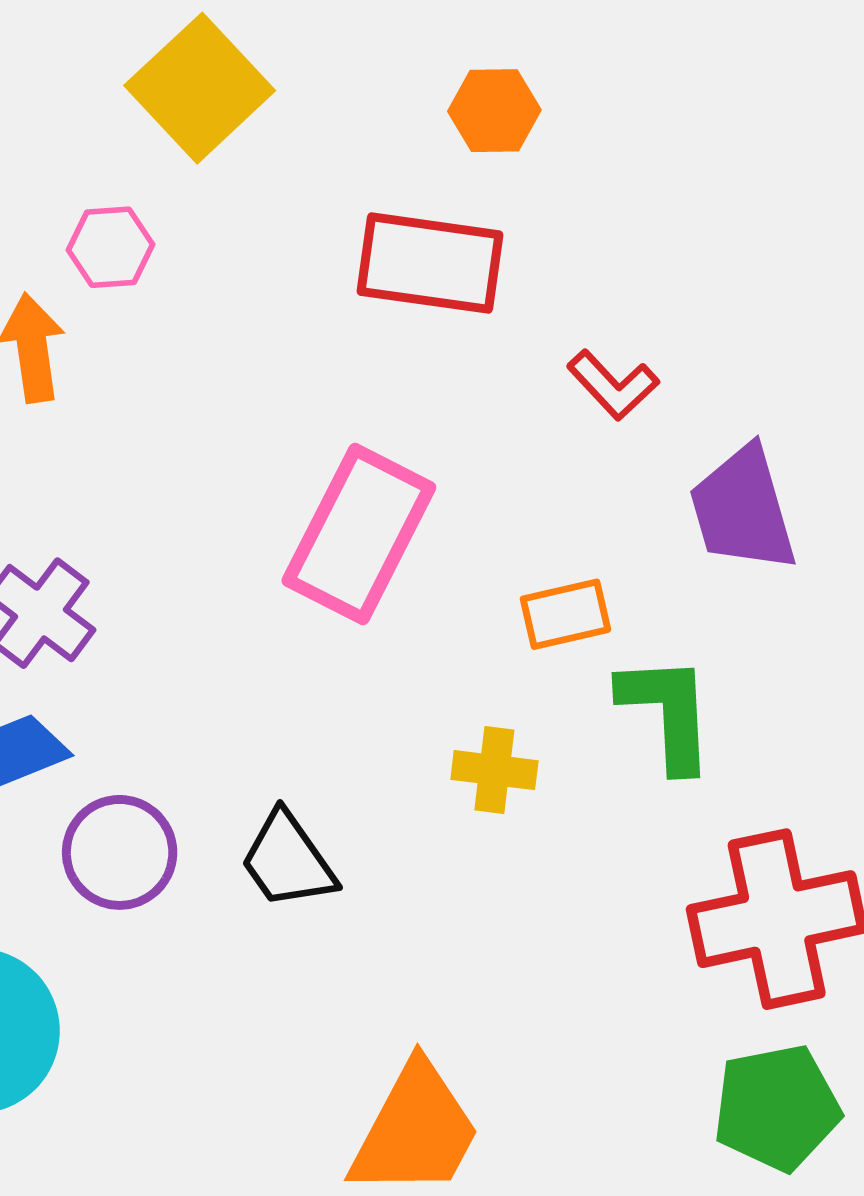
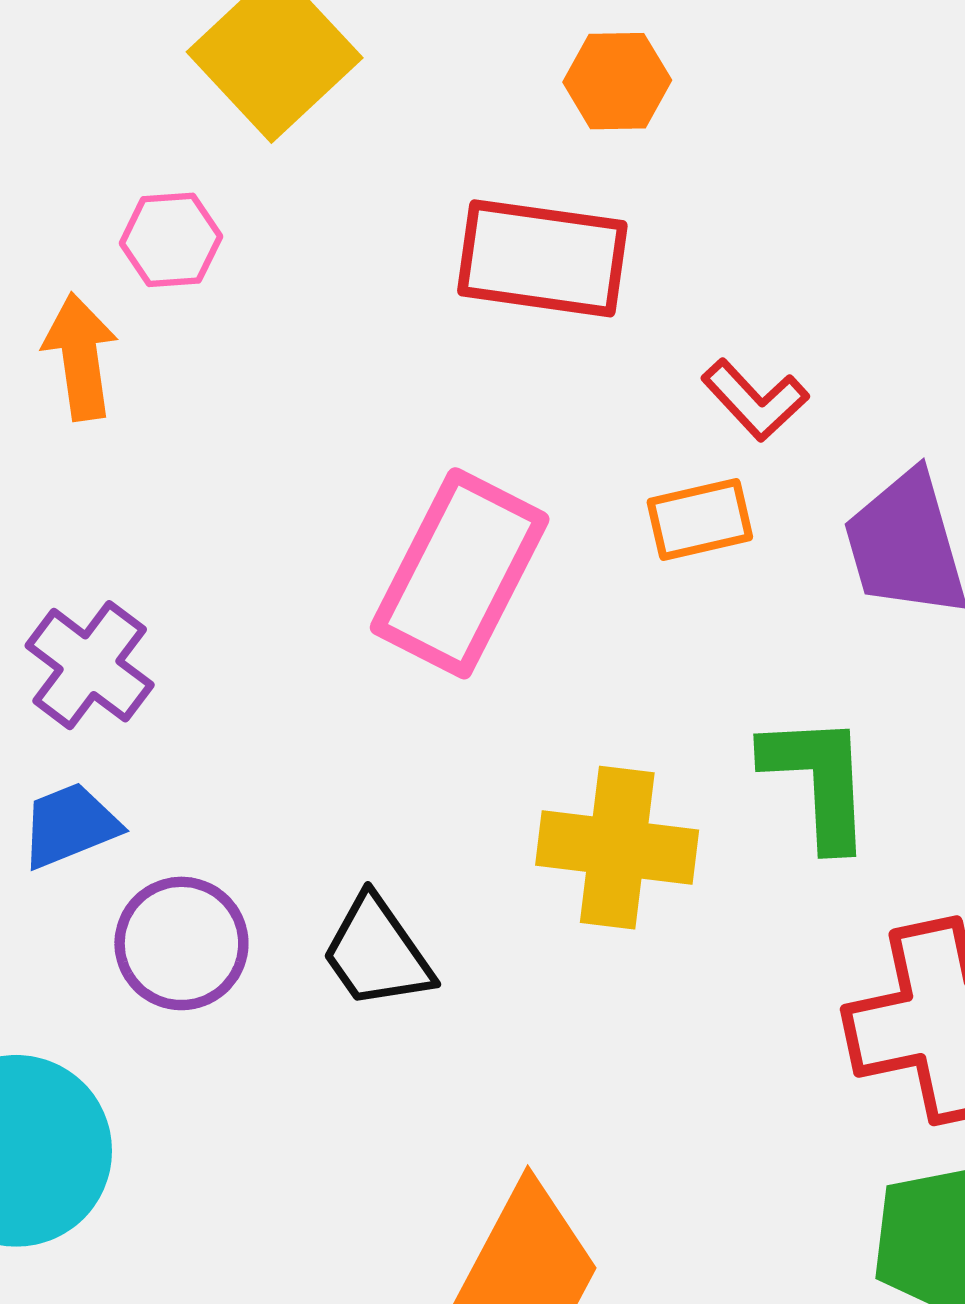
orange rectangle: (566, 614) -> (700, 519), moved
yellow cross: (494, 770) -> (617, 848), size x1.6

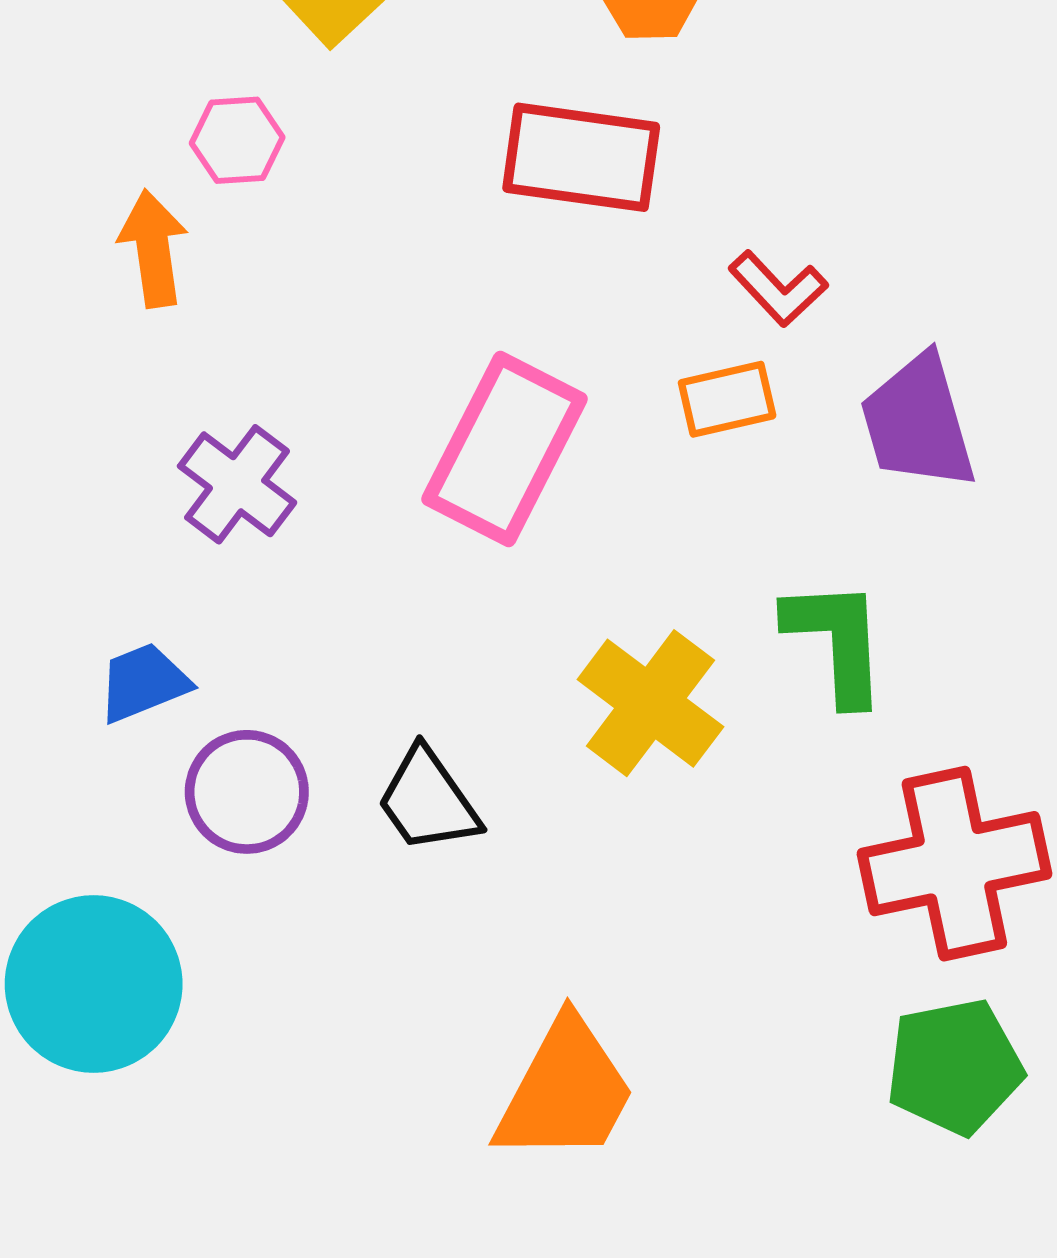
purple cross: (90, 665) -> (237, 484), moved
yellow cross: (617, 848) -> (650, 703), turned 30

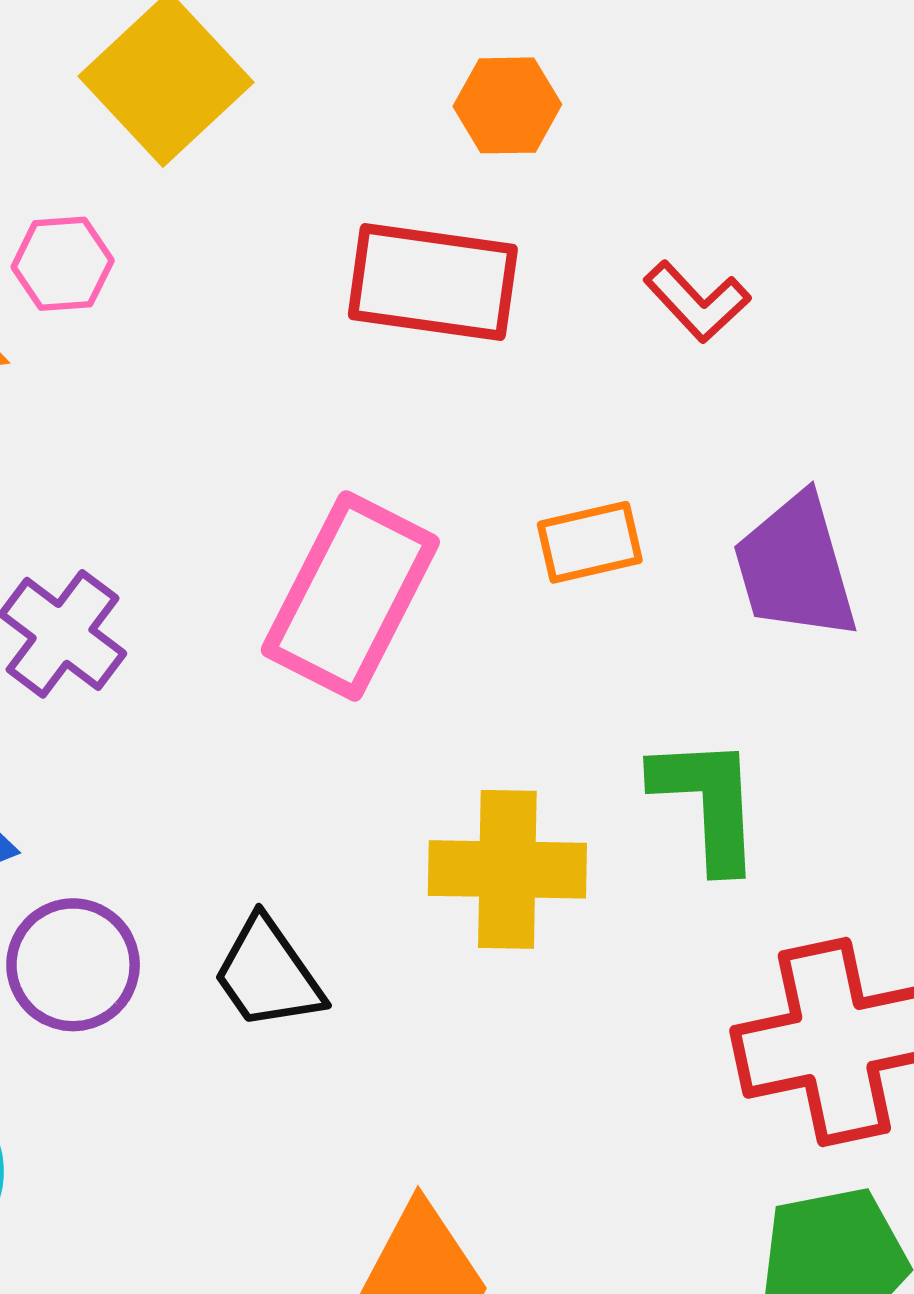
red L-shape: (778, 289) -> (697, 302), moved
yellow cross: (650, 703) -> (507, 869), turned -36

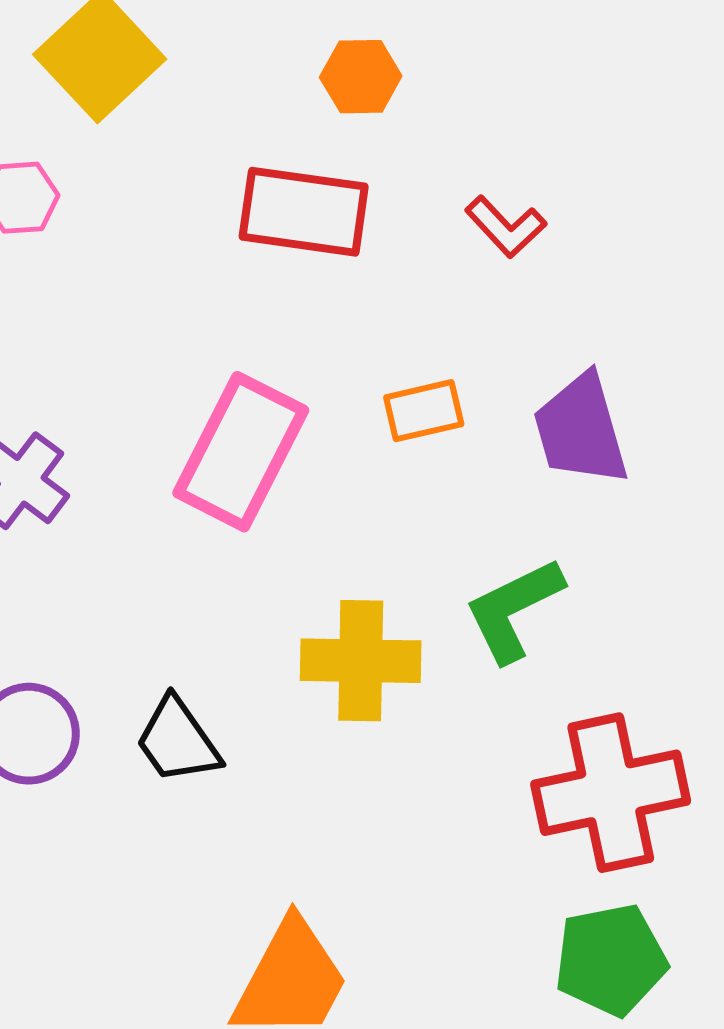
green L-shape: (707, 803) -> (514, 610), turned -113

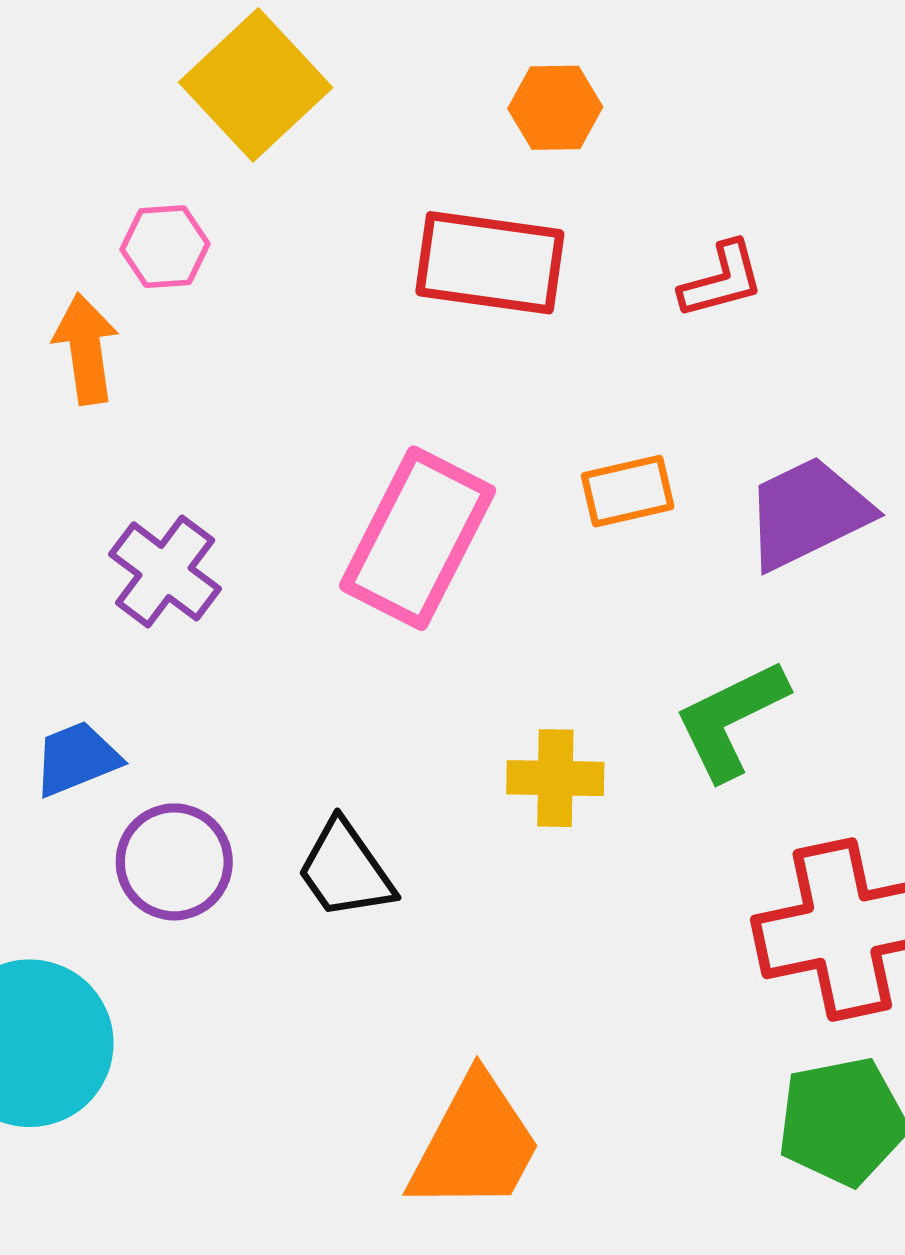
red L-shape: (506, 227) -> (722, 280), turned -62
purple trapezoid: (581, 430) -> (808, 513), turned 80
yellow cross: (361, 661) -> (555, 778), size x0.7

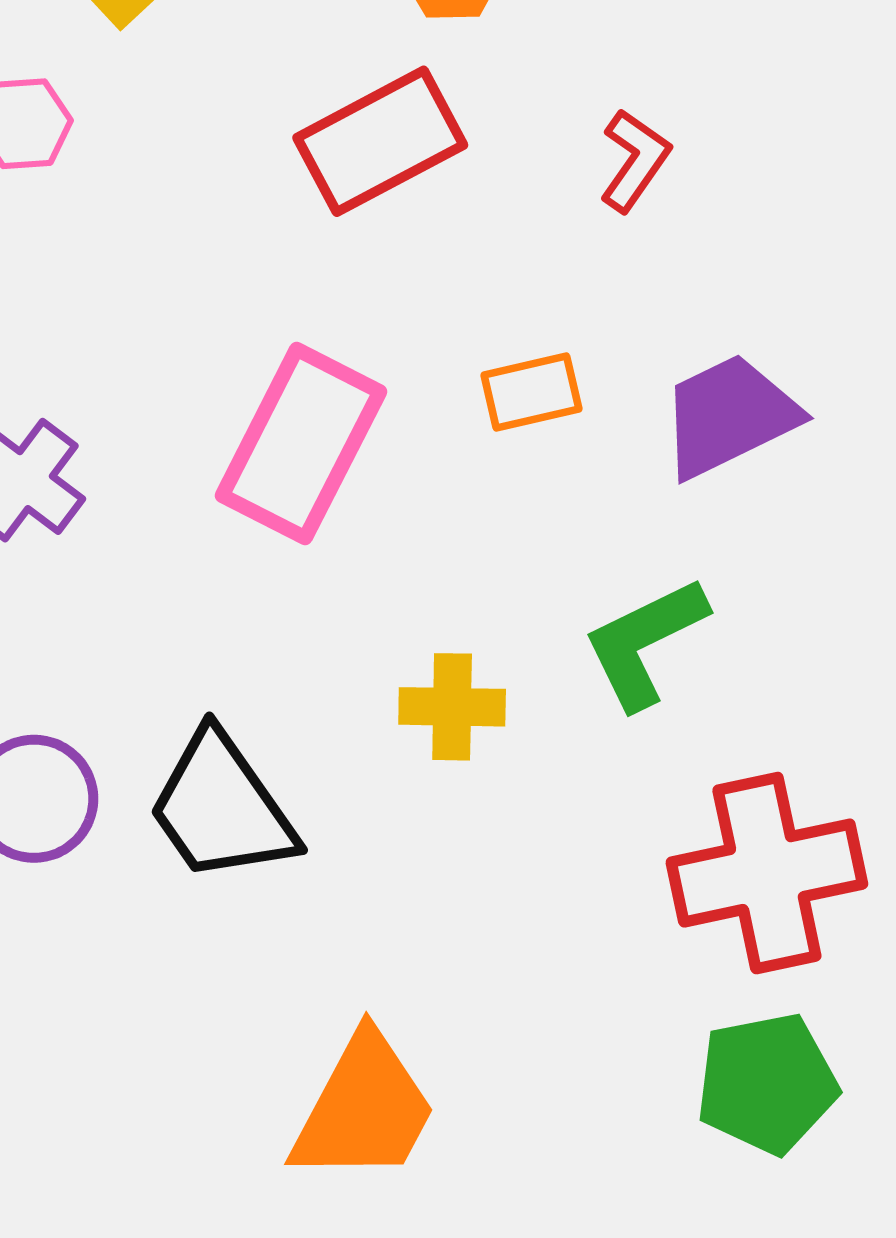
red rectangle: (490, 263) -> (380, 141), turned -36
red L-shape: (722, 280) -> (635, 160), turned -40
black trapezoid: (345, 870) -> (222, 808), size x1.4

